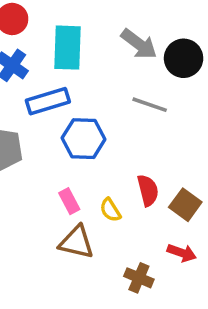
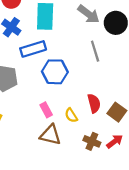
gray line: (150, 105) -> (95, 51), turned 54
red arrow: (182, 253) -> (115, 141), turned -56
brown cross: (139, 278) -> (92, 141), moved

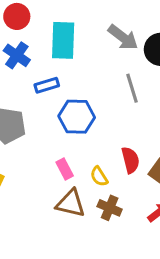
blue rectangle: (33, 49) -> (47, 85), size x0.7
brown cross: (92, 141) -> (110, 208), moved

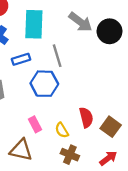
gray line: (132, 88) -> (57, 56), moved
brown triangle: (71, 203) -> (21, 150), moved

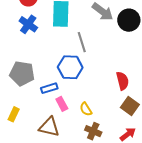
blue rectangle: (21, 59) -> (49, 88), moved
red semicircle: (86, 117) -> (123, 81), moved

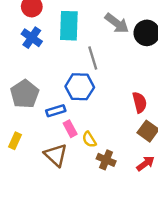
gray pentagon: (22, 74) -> (25, 94), turned 30
yellow semicircle: (86, 109) -> (89, 139), moved
brown triangle: (49, 127) -> (56, 155), turned 30

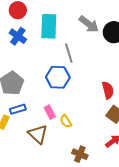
blue rectangle: (56, 111) -> (18, 109), moved
brown cross: (106, 160) -> (80, 154), moved

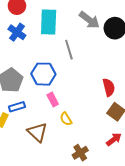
blue hexagon: (58, 77) -> (43, 74), moved
pink rectangle: (50, 112) -> (53, 100), moved
brown cross: (80, 154) -> (80, 153), turned 35

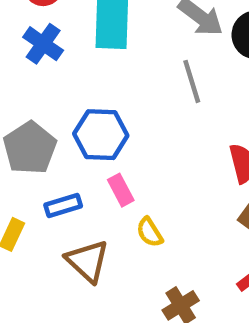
gray line: (69, 50) -> (192, 81), moved
blue rectangle: (17, 107) -> (63, 206), moved

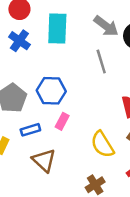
pink rectangle: (121, 190) -> (62, 121), turned 56
yellow semicircle: (150, 232) -> (102, 144), moved, size x1.6

